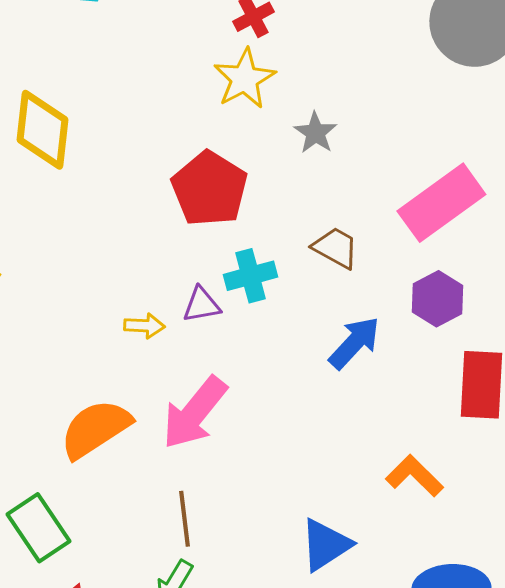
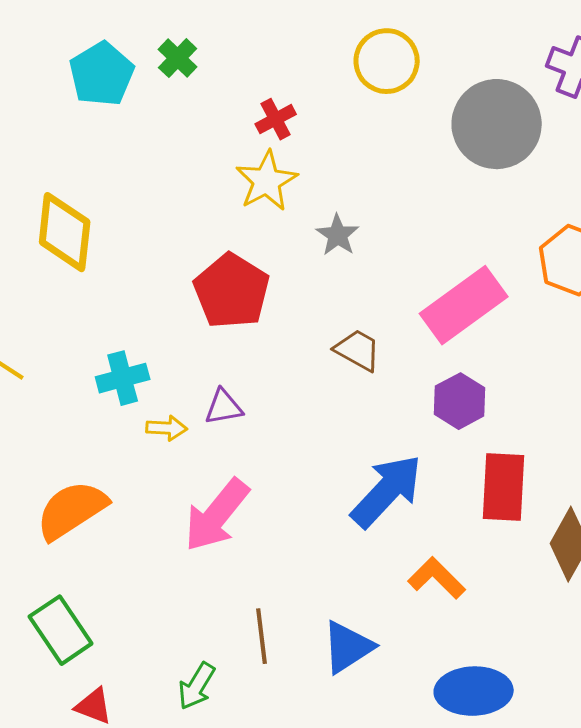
cyan cross: (250, 276) -> (123, 378), moved
blue arrow: (354, 343) -> (387, 491), moved, size x1.4
orange semicircle: (95, 429) -> (72, 510), moved
brown line: (184, 519) -> (262, 636), moved

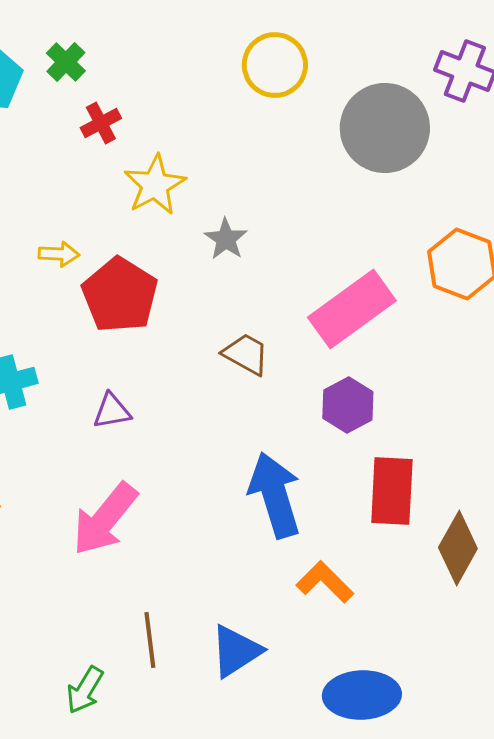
red cross: (276, 119) -> (101, 123), moved
yellow arrow: (167, 428) -> (59, 254), moved
blue arrow: (387, 491) -> (275, 495), turned -60

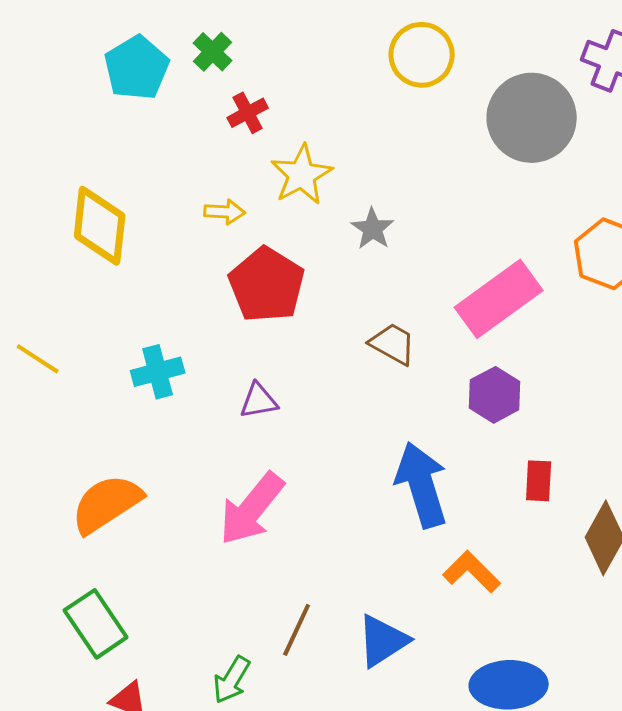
yellow arrow: (59, 254) -> (225, 212), moved
red rectangle: (392, 491) -> (539, 481), size x0.6
brown line: (150, 640) -> (297, 630), turned 32

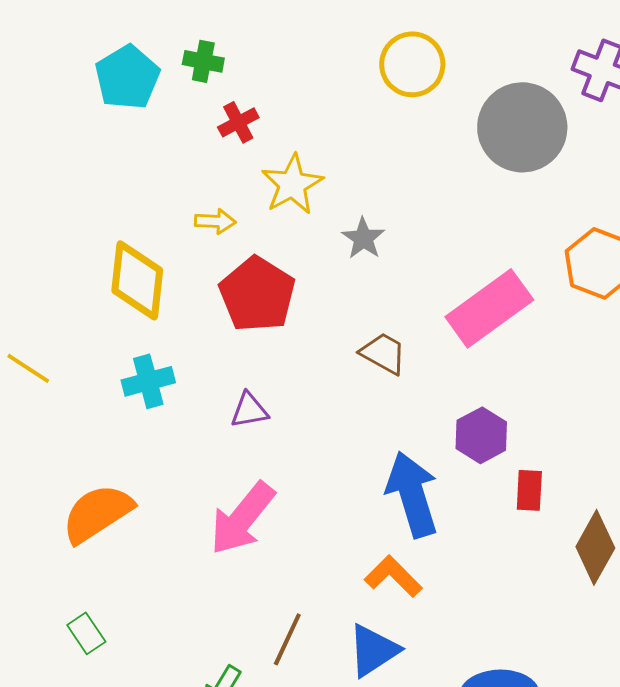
green cross: (213, 52) -> (203, 61), turned -33
yellow diamond: (100, 226) -> (137, 280), moved
purple hexagon: (495, 395) -> (481, 435), moved
orange L-shape: (472, 572) -> (393, 576), moved
green rectangle: (96, 624) -> (86, 633), size x0.6

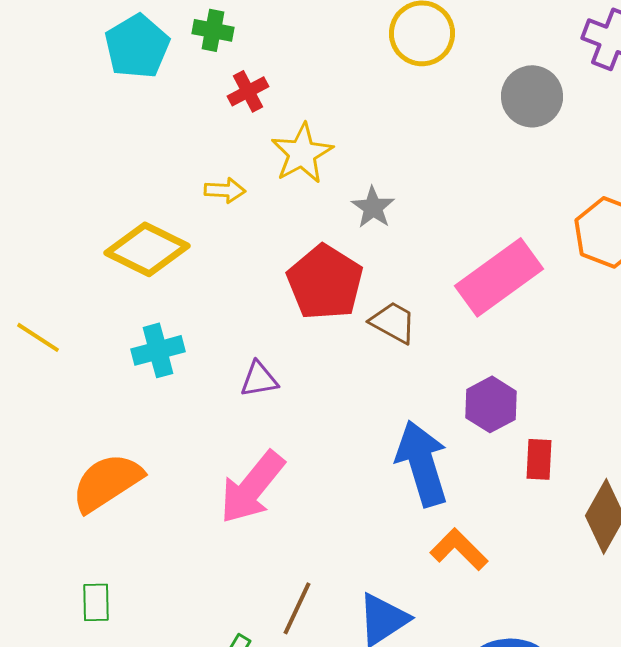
gray circle: (522, 127) -> (532, 96), size x0.7
yellow diamond: (137, 280) -> (147, 249), turned -70
red pentagon: (257, 294) -> (325, 282), moved
orange L-shape: (393, 576) -> (459, 549), moved
green rectangle: (86, 633) -> (96, 602), turned 33

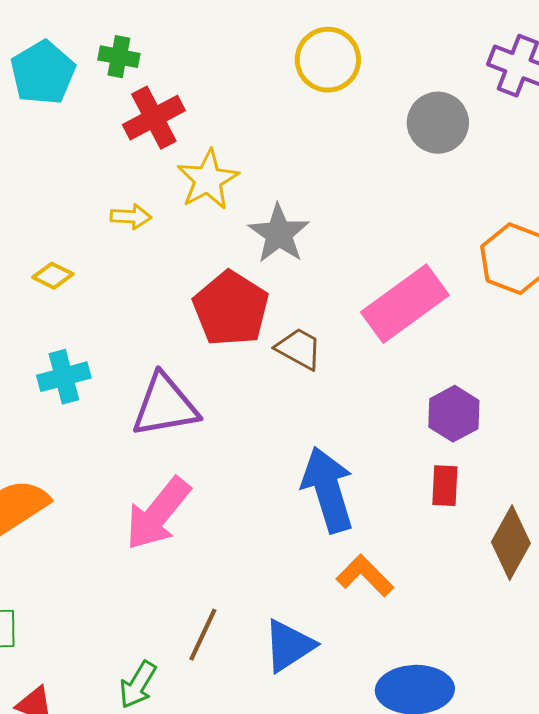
red cross: (248, 91) -> (154, 118), size x1.5
gray star: (373, 207) -> (279, 234), size x1.4
yellow diamond: (147, 249) -> (53, 276), size x0.5
purple triangle: (259, 379) -> (165, 406), size x1.8
purple hexagon: (491, 404) -> (454, 414), moved

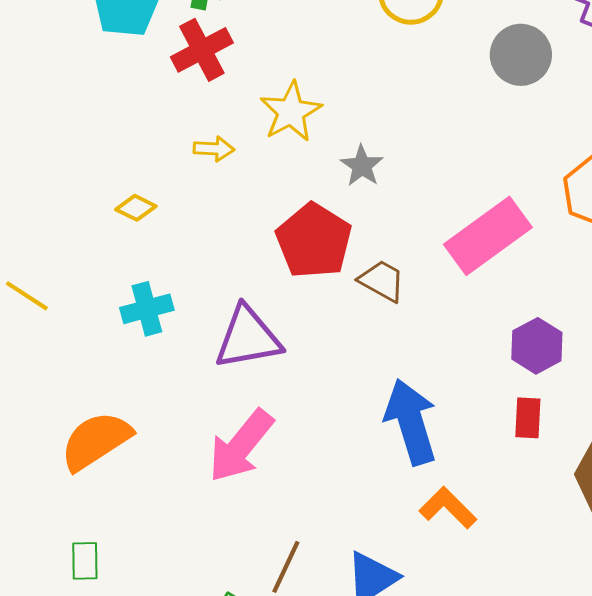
red cross: (154, 118) -> (202, 50), moved
gray star: (279, 234) -> (362, 166), size x0.7

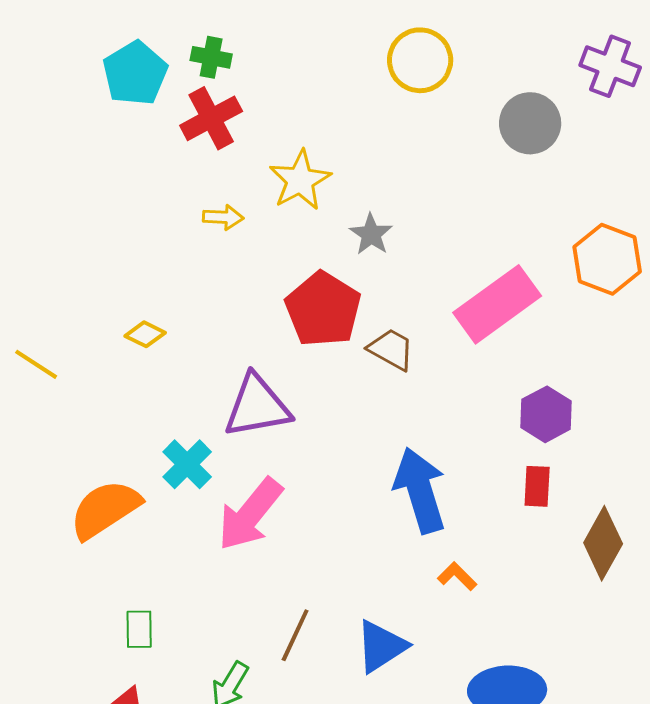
yellow diamond: (136, 208) -> (145, 334), moved
cyan cross: (147, 309) -> (187, 464), moved, turned -30
orange L-shape: (448, 508) -> (457, 576), size x0.7
green rectangle: (85, 561) -> (139, 629), moved

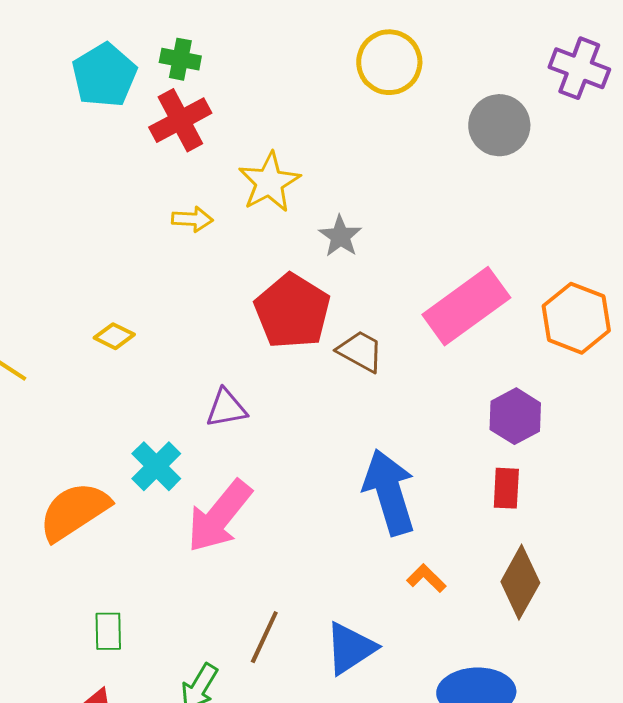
orange hexagon: (607, 259) -> (576, 318), moved
purple triangle: (257, 406) -> (226, 408), size x0.6
brown diamond: (603, 543) -> (520, 582), moved

